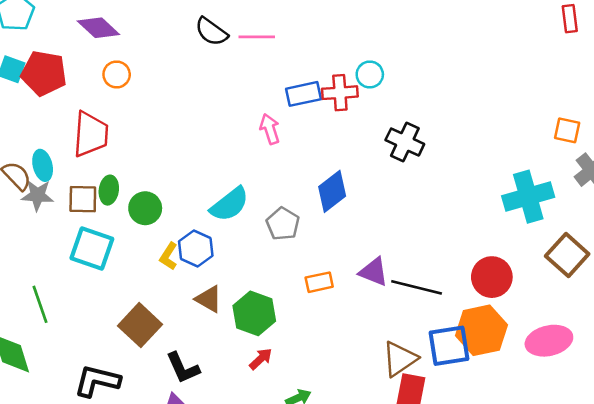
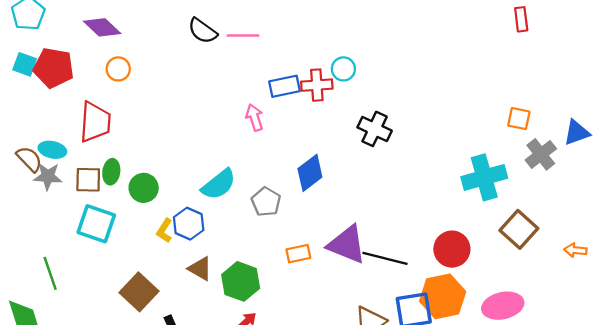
cyan ellipse: (43, 165) -> (52, 150), turned -64
purple triangle: (374, 272) -> (347, 244), size x1.5

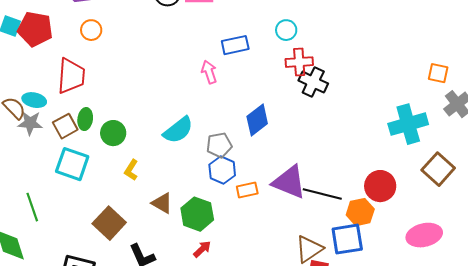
red cross: (317, 85) -> (299, 62), moved
brown square: (88, 180) -> (65, 126), turned -30
gray pentagon: (266, 202) -> (219, 145), turned 30
blue hexagon: (189, 224) -> (222, 170), moved
orange hexagon: (443, 296) -> (360, 212), moved, size x0.7

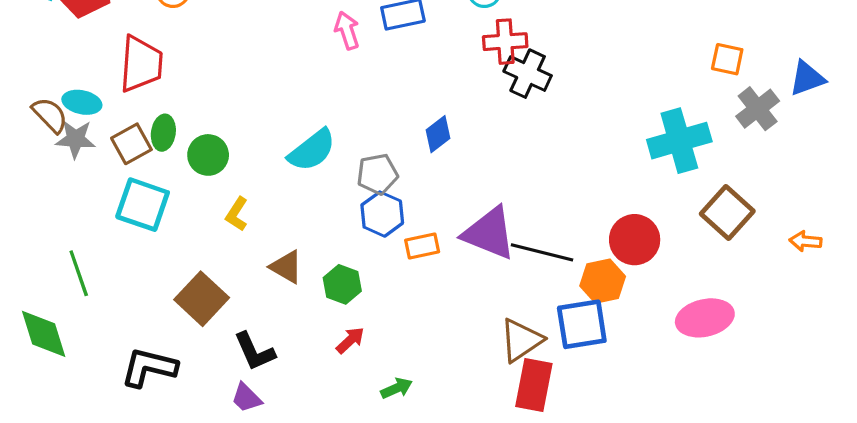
pink arrow: (209, 72) -> (347, 30), moved
blue diamond: (257, 120) -> (438, 134), size x0.7
green hexagon: (197, 214) -> (342, 284), size x0.7

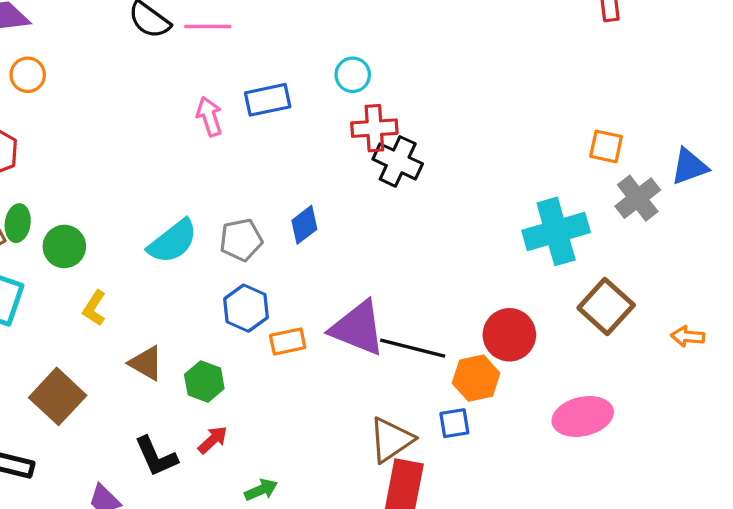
gray pentagon: (377, 174) -> (241, 240), moved
blue square: (582, 324) -> (454, 423), size x0.6
black L-shape: (254, 351) -> (156, 456), moved

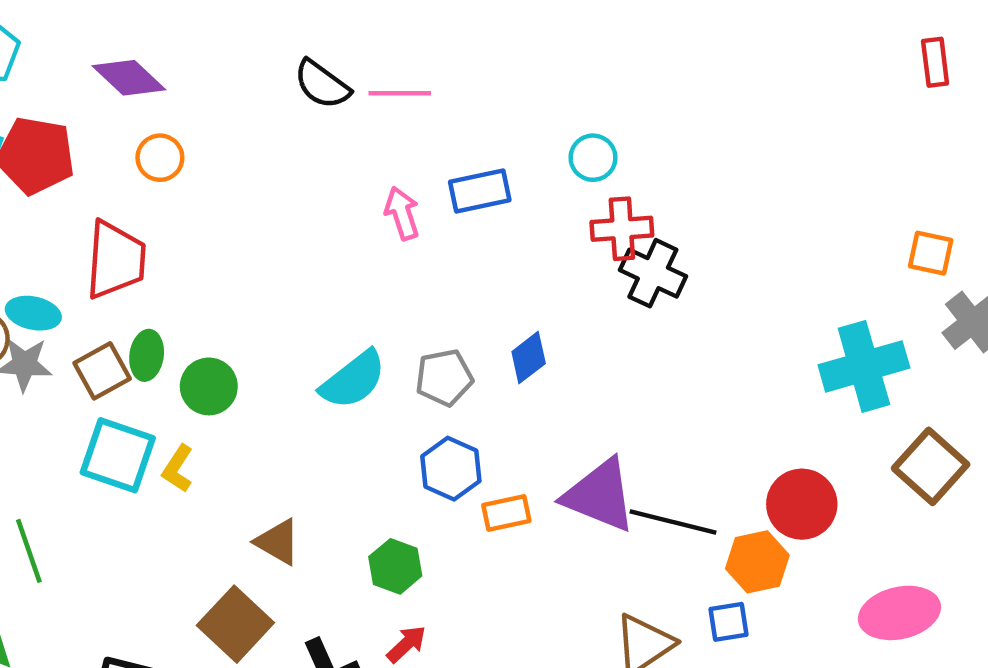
yellow L-shape: (94, 308) -> (178, 469), moved
brown triangle: (146, 363) -> (278, 542), moved
brown square: (58, 396) -> (235, 624), moved

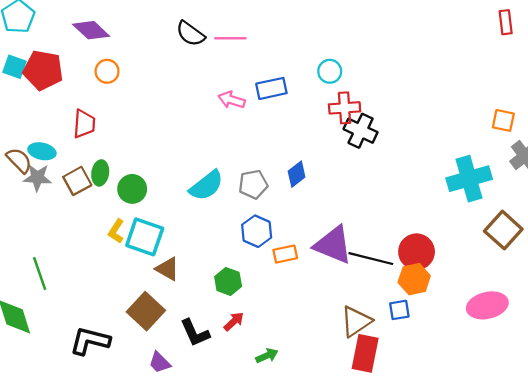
pink arrow: (402, 213) -> (232, 100), turned -55
red trapezoid: (116, 260) -> (84, 124), size x0.7
cyan square: (118, 455) -> (145, 237), moved
red circle: (802, 504) -> (417, 252), moved

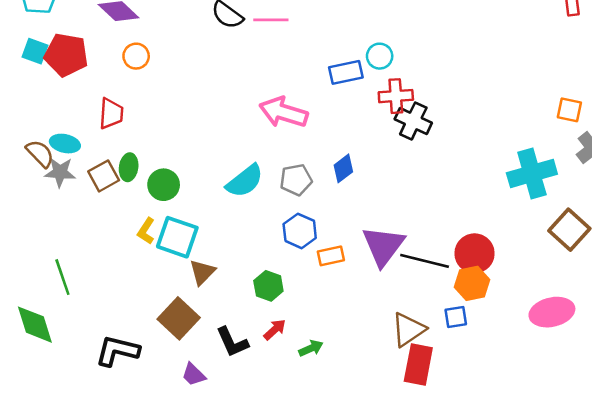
blue rectangle: (271, 88) -> (346, 72), moved
pink arrow: (232, 100) -> (283, 112), moved, size x1.6
purple triangle: (333, 245) -> (383, 246), turned 45
brown triangle: (168, 269) -> (202, 272), turned 45
green arrow: (267, 356) -> (311, 348), moved

